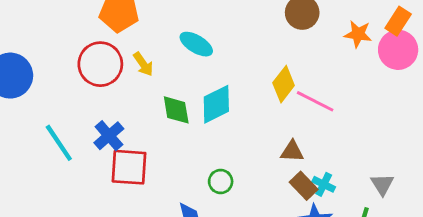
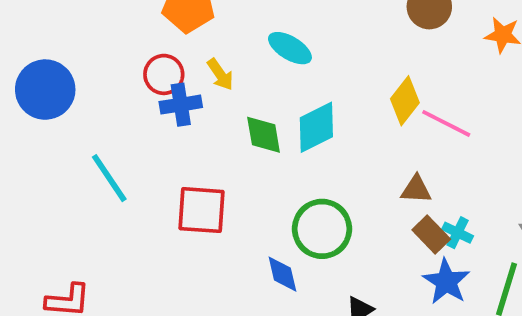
red circle: (100, 64) -> (164, 74), size x0.7
blue cross: (109, 136) -> (181, 105), moved, turned 32
green circle: (221, 181) -> (322, 229), size x1.8

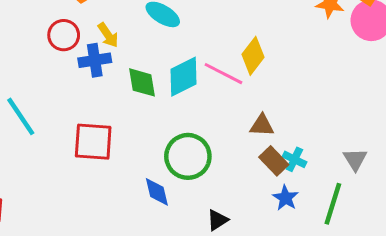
blue cross: (181, 105) -> (95, 60), moved
pink line: (446, 123) -> (223, 74), moved
blue star: (446, 282) -> (286, 198), size x0.7

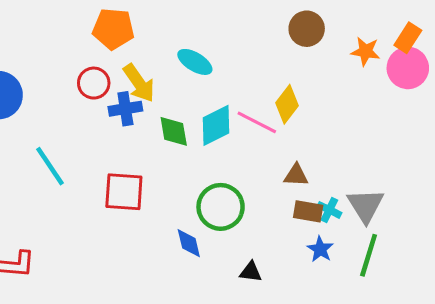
yellow arrow: (108, 35) -> (139, 83), size x1.5
gray triangle: (355, 159) -> (366, 205), moved, size x1.5
brown rectangle: (274, 161) -> (308, 211), turned -36
black triangle: (217, 220) -> (251, 272), turned 40

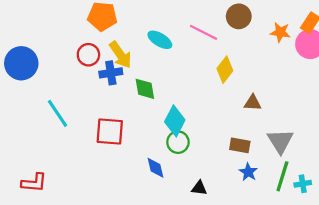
pink line: (257, 122) -> (204, 32), moved
cyan diamond: (216, 125) -> (175, 121), moved, turned -36
brown triangle: (296, 175) -> (253, 103), moved
green circle: (221, 207) -> (178, 142), size x0.7
cyan cross: (329, 210) -> (303, 184), moved, turned -35

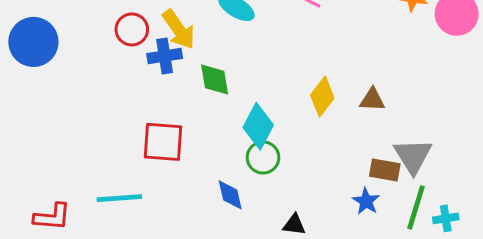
yellow diamond: (225, 70) -> (322, 97), moved
cyan line: (58, 113) -> (119, 198), moved, turned -60
brown rectangle: (240, 145) -> (385, 170), moved

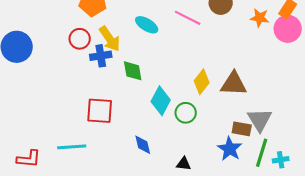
brown triangle: (372, 100) -> (234, 84), size x1.6
green circle: (263, 157) -> (186, 113), moved
blue star: (366, 201) -> (230, 149), size x1.4

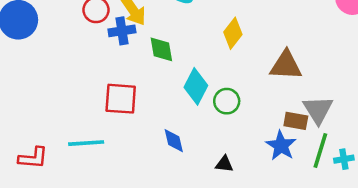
yellow diamond: (202, 82) -> (233, 33), moved

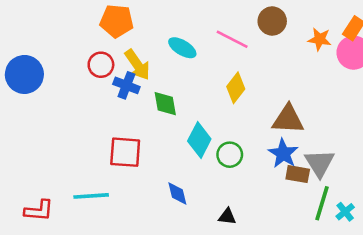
blue cross: (122, 31) -> (126, 85), turned 30
blue star: (281, 146) -> (283, 153), moved
cyan cross: (344, 159) -> (345, 212), turned -30

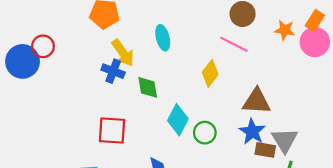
pink line: (232, 39) -> (234, 44), moved
cyan ellipse: (182, 48) -> (163, 38), turned 45
red circle: (101, 65) -> (43, 46), moved

